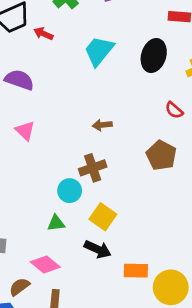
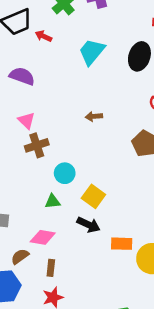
brown cross: (93, 168) -> (37, 145), moved
pink diamond: (45, 264) -> (43, 237), turned -30

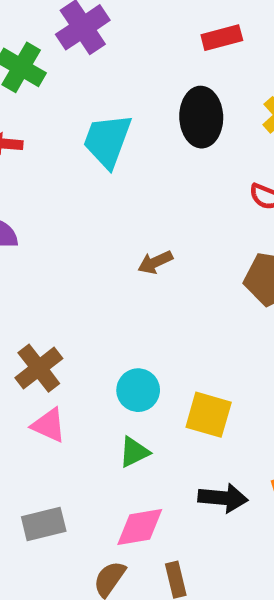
pink triangle: (26, 121) -> (49, 425), moved
brown cross: (37, 145) -> (39, 368), moved
black arrow: (89, 225) -> (223, 498), moved

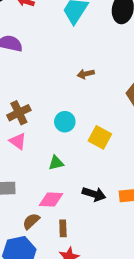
cyan circle: (138, 390) -> (65, 122), moved
yellow square: (209, 415) -> (100, 137), moved

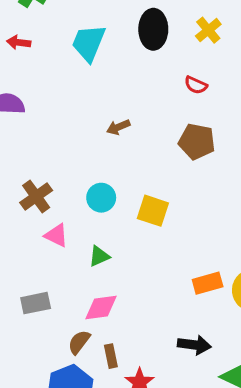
pink triangle: (18, 141) -> (56, 235), moved
black arrow: (94, 194) -> (194, 345), moved
brown rectangle: (63, 228) -> (111, 356), moved

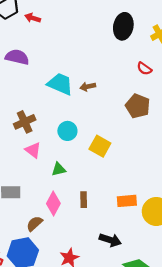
cyan trapezoid: (89, 43) -> (60, 84), moved, turned 80
pink diamond: (101, 308) -> (53, 204), turned -65
brown rectangle: (111, 356) -> (84, 200), moved

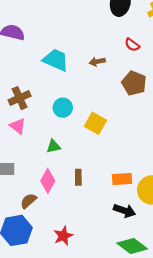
red semicircle: (144, 69) -> (132, 45), moved
brown arrow: (88, 87) -> (97, 62), moved
pink triangle: (33, 150) -> (18, 126), moved
black arrow: (110, 240) -> (124, 211), moved

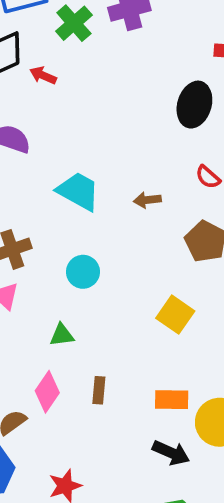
yellow square: (95, 123) -> (175, 315), moved

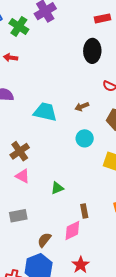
cyan circle: (83, 272) -> (85, 138), moved
pink diamond: (47, 392) -> (72, 231), moved, turned 45

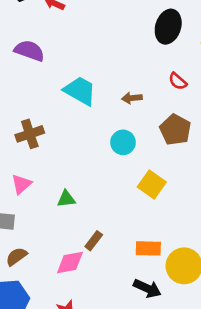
pink triangle: (23, 176) -> (21, 184), moved, turned 35
brown rectangle: (84, 211) -> (94, 241), turned 32
brown semicircle: (44, 240) -> (16, 256), moved

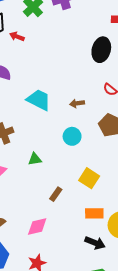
yellow square: (152, 184) -> (89, 178), moved
green triangle: (66, 199) -> (35, 159), moved
brown rectangle: (94, 241) -> (56, 194), moved

